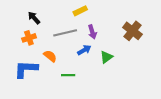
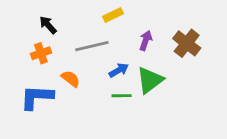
purple arrow: (92, 32) -> (146, 40), moved, turned -144
green triangle: (106, 57) -> (150, 80), size x1.5
green line: (68, 75) -> (122, 96), moved

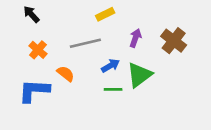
black arrow: (48, 25) -> (31, 14), moved
orange cross: (41, 53) -> (38, 50), turned -30

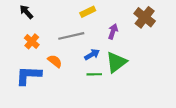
brown cross: (174, 41) -> (145, 17), moved

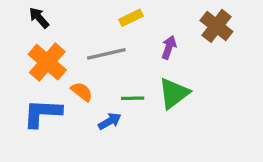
orange cross: (32, 41) -> (47, 62), size x1.6
blue arrow: (92, 55) -> (110, 121), moved
green line: (94, 74) -> (133, 98), moved

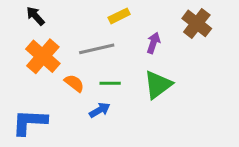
green line: (133, 98) -> (110, 83), moved
blue L-shape: (42, 113) -> (29, 122), moved

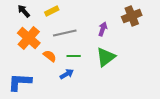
yellow rectangle: (119, 16) -> (52, 11), moved
brown cross: (197, 23) -> (132, 16), turned 30

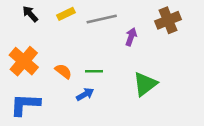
gray line: (65, 33) -> (102, 19), moved
orange cross: (29, 38) -> (24, 61), moved
green triangle: (106, 57) -> (145, 84), moved

